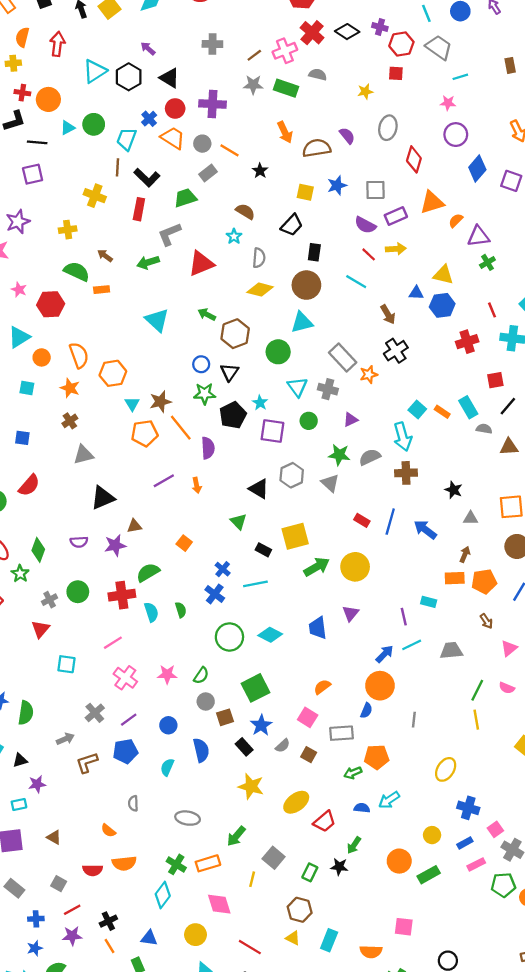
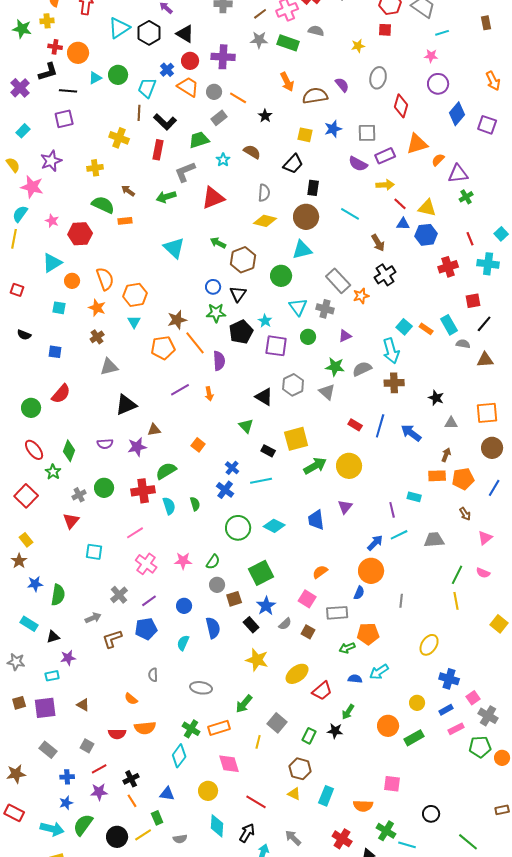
cyan star: (234, 236) -> (223, 160), moved
red line: (369, 254) -> (400, 204), moved
cyan triangle: (132, 404) -> (134, 322), moved

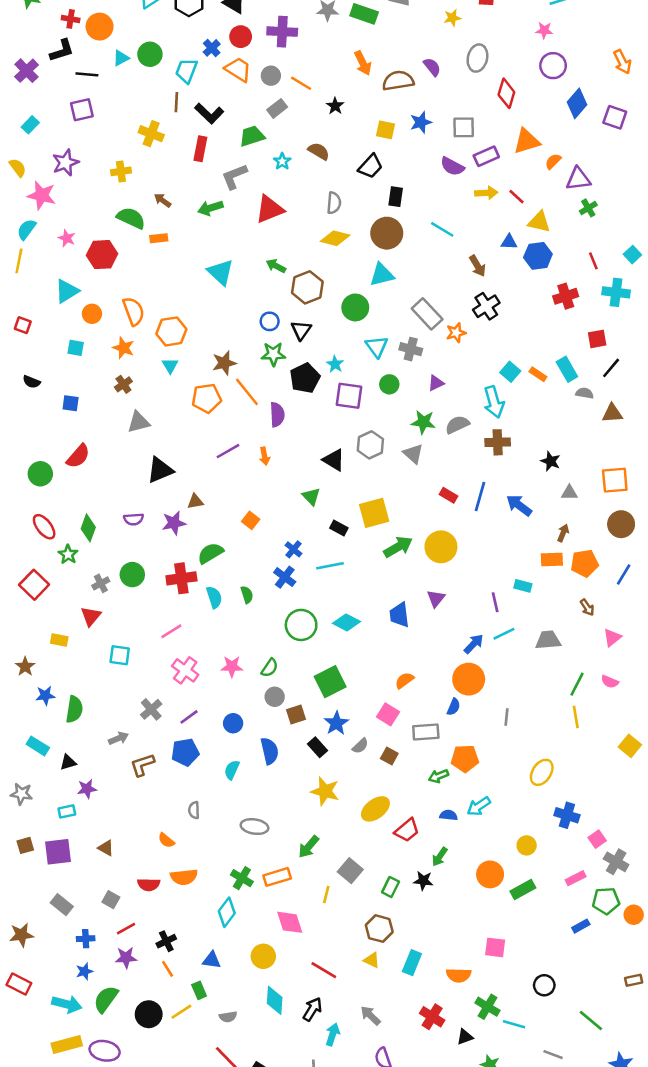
red line: (400, 204) -> (517, 197), moved
yellow rectangle: (26, 540) -> (59, 640), moved, turned -40
blue rectangle: (446, 710) -> (581, 926), moved

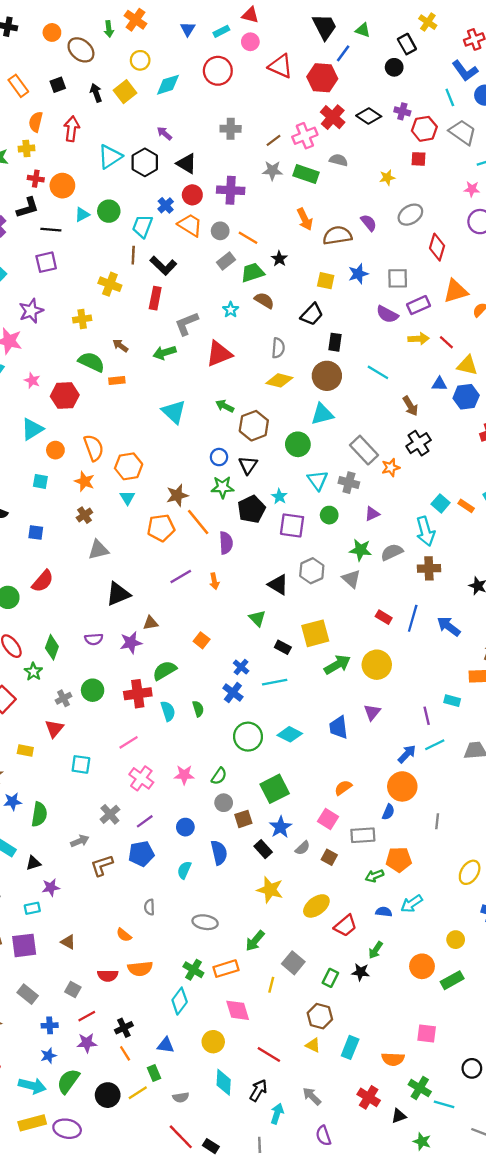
gray ellipse: (477, 58) -> (410, 215), turned 45
green trapezoid: (252, 136) -> (253, 273), moved

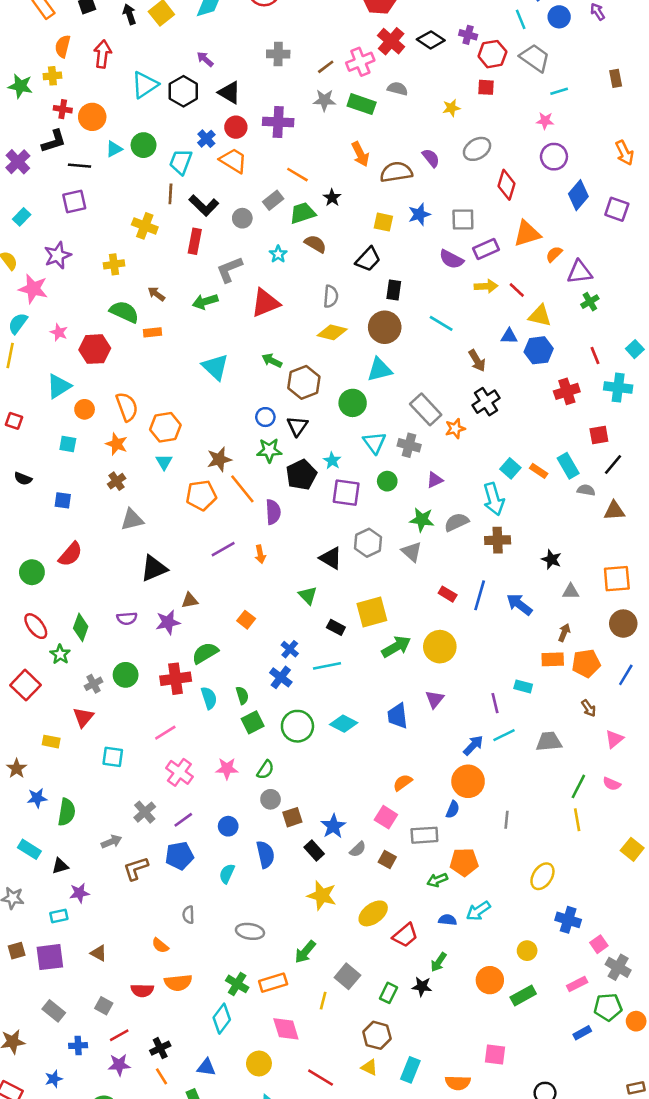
gray circle: (220, 231) -> (242, 218), moved
green square: (275, 789) -> (253, 722), moved, size x0.7
blue star: (48, 1056) -> (54, 1079), moved

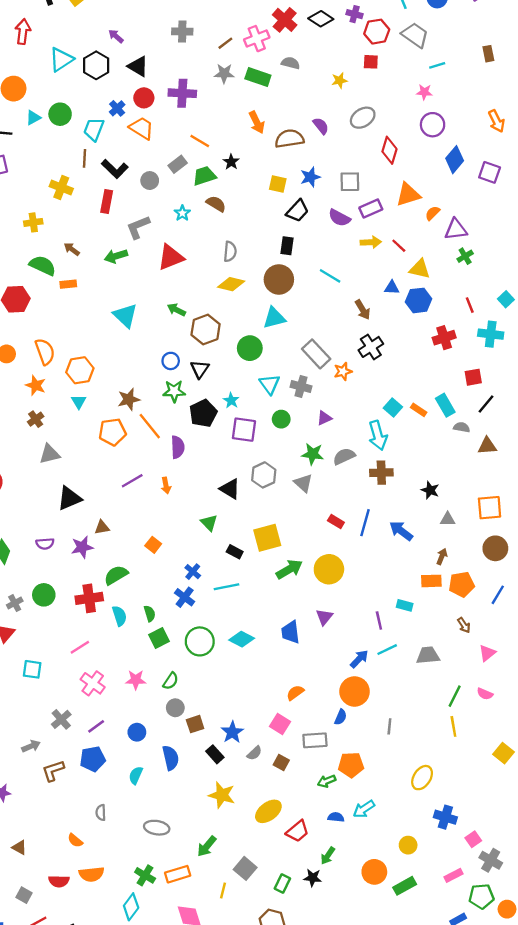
black trapezoid: (368, 259) -> (298, 211), moved

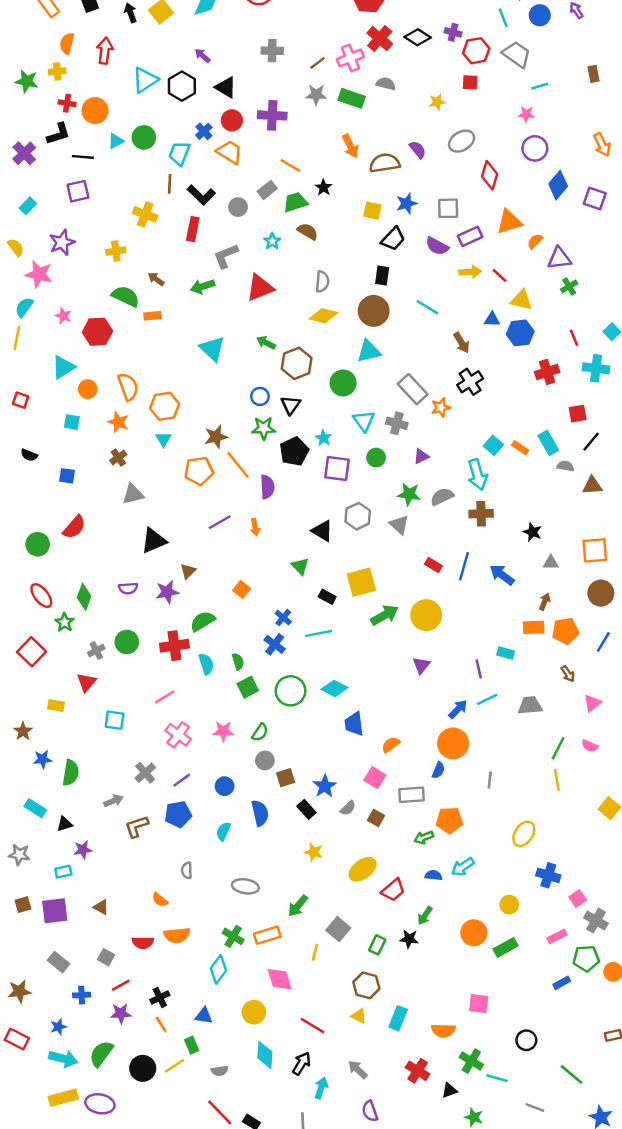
brown triangle: (102, 527) -> (188, 571), turned -35
blue trapezoid: (291, 632) -> (354, 724), moved
yellow star: (222, 795) -> (314, 852), size x0.7

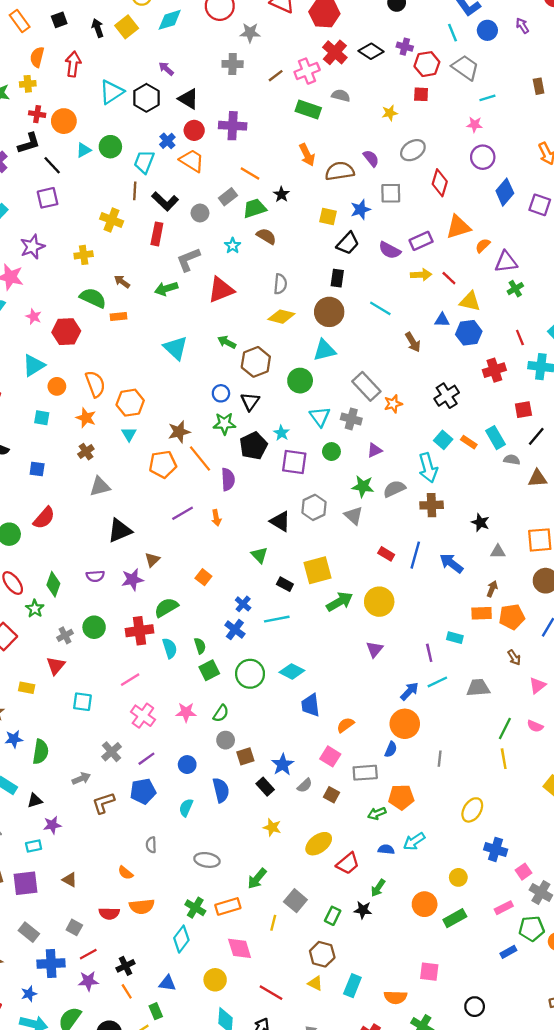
gray star: (316, 95) -> (250, 33), moved
black line: (83, 157) -> (52, 165), turned 42
gray square: (448, 208) -> (391, 193), moved
black cross: (470, 382) -> (447, 396), moved
blue cross: (82, 995) -> (51, 964), size x1.6

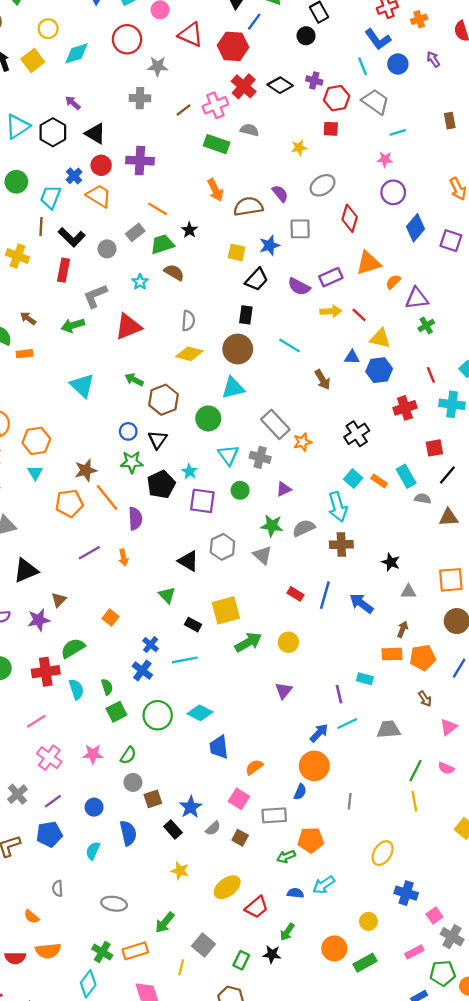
yellow circle: (379, 602) -> (288, 642), size x0.7

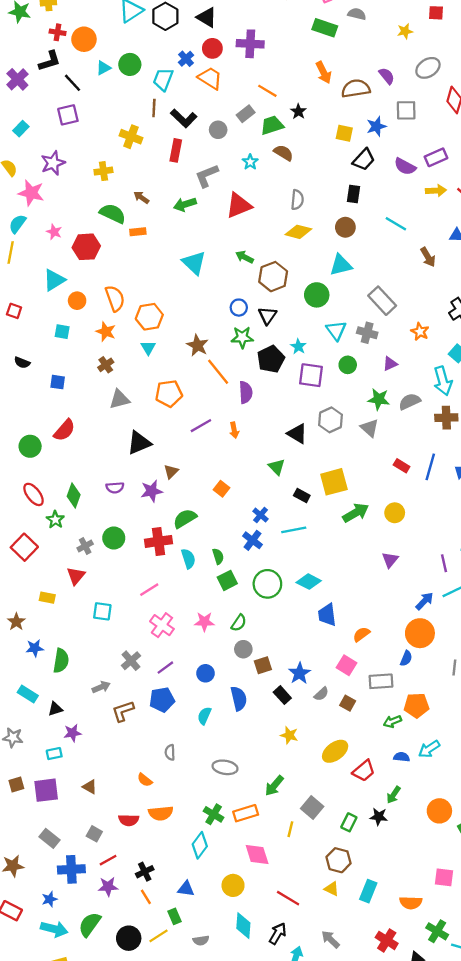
brown circle: (238, 349) -> (345, 227), size x0.7
orange star: (303, 442) -> (420, 332), moved, turned -30
brown star: (86, 470) -> (197, 345), turned -30
orange pentagon: (69, 503) -> (169, 394), moved

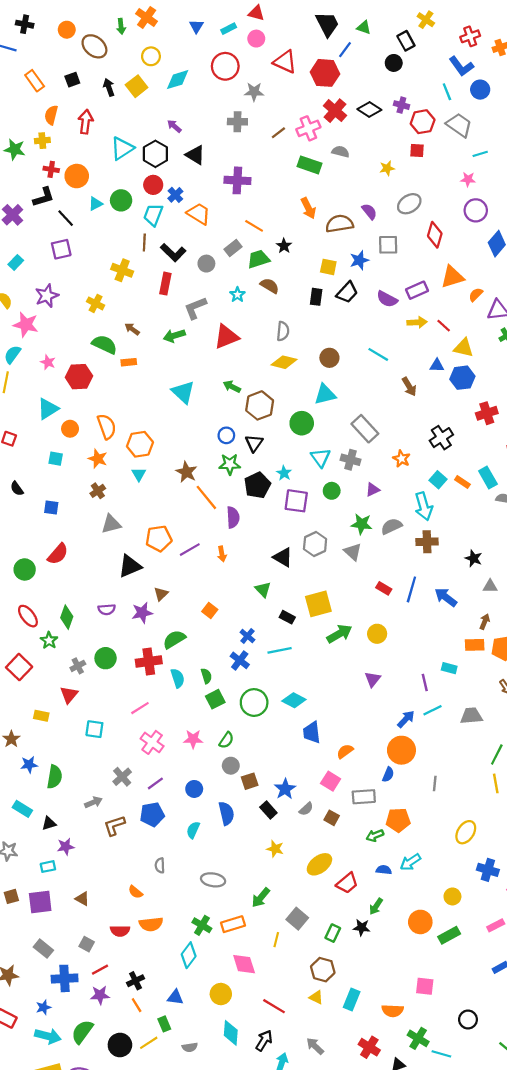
red circle: (212, 48) -> (153, 185), moved
yellow cross: (103, 171) -> (96, 303), turned 35
black rectangle: (353, 194) -> (316, 297), moved
black semicircle: (22, 363) -> (17, 489), turned 32
orange pentagon: (169, 394) -> (159, 538), moved

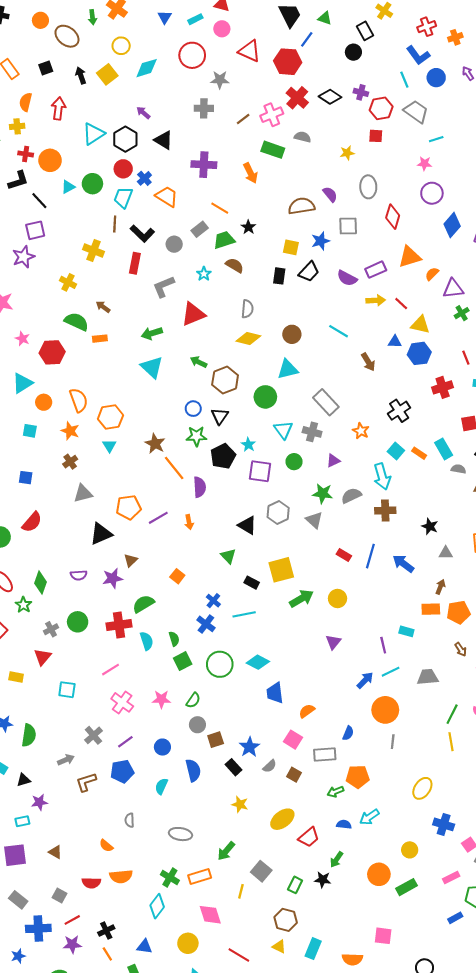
gray ellipse: (409, 204) -> (368, 187), turned -60
orange arrow: (308, 208) -> (251, 173), moved
purple star: (47, 296) -> (23, 257), moved
green arrow: (174, 336) -> (152, 333), moved
orange circle: (401, 750) -> (385, 710), moved

